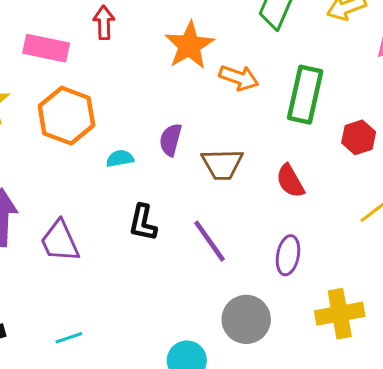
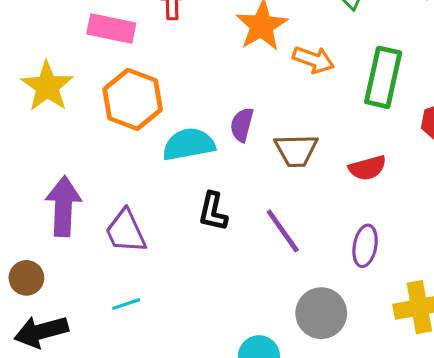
cyan semicircle: (120, 158) -> (189, 144), size x1.8
red semicircle: (290, 181) -> (367, 168), turned -76
cyan line: (69, 338) -> (126, 304), moved

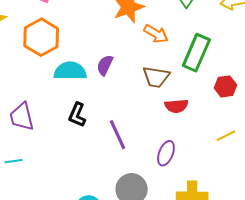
brown trapezoid: (296, 150) -> (156, 77), moved

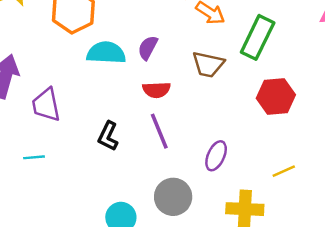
red hexagon: (225, 86) -> (276, 97), moved, size x1.4
red semicircle: (176, 106) -> (156, 90), moved
black L-shape: (77, 115) -> (108, 136), moved
yellow line: (226, 136) -> (284, 171), moved

